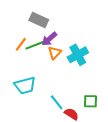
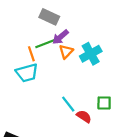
orange line: (21, 44) -> (31, 54), moved, turned -56
cyan trapezoid: (25, 85) -> (27, 73), moved

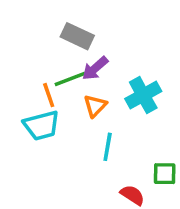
orange triangle: (66, 52) -> (95, 106), moved
cyan line: (68, 104) -> (108, 147), moved, turned 48

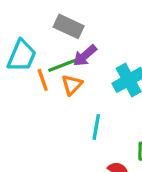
orange triangle: (95, 106) -> (72, 85), moved
cyan trapezoid: (42, 125) -> (22, 56), moved, turned -52

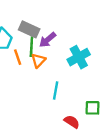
gray rectangle: (69, 26) -> (29, 29), moved
green line: (62, 65) -> (31, 47), turned -66

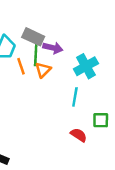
purple arrow: (48, 40) -> (53, 48), turned -126
cyan line: (56, 91) -> (75, 97), moved

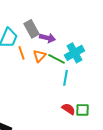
gray rectangle: (33, 37) -> (31, 29), turned 36
green line: (36, 55) -> (56, 59), moved, turned -66
green square: (101, 120) -> (82, 110), moved

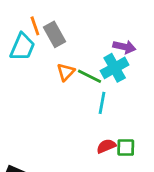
purple arrow: (47, 38) -> (124, 47), moved
orange line: (21, 53) -> (35, 26), moved
red semicircle: (68, 109) -> (106, 146), turned -56

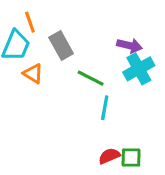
gray rectangle: (55, 34) -> (61, 46), moved
cyan cross: (115, 68) -> (139, 69), moved
orange triangle: (66, 72) -> (33, 74), moved, turned -42

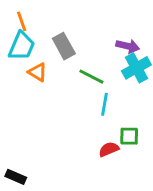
orange line: (30, 22) -> (22, 21), moved
green square: (131, 157) -> (129, 136), moved

